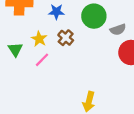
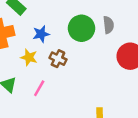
gray semicircle: (118, 30) -> (108, 25), moved, turned -63
yellow star: (39, 39) -> (29, 57), moved

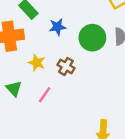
blue star: (41, 34) -> (57, 27), moved

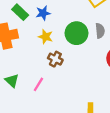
blue star: (57, 27) -> (43, 13), moved
yellow star: (37, 63) -> (46, 37), moved

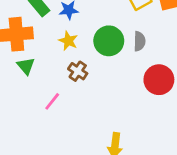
green triangle: (12, 81) -> (26, 66), moved

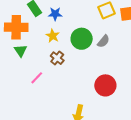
gray semicircle: (139, 41) -> (103, 41), turned 32
red circle: (159, 80) -> (105, 85), moved

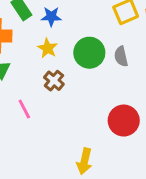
gray semicircle: (103, 41) -> (121, 56), turned 128
pink line: (37, 78) -> (24, 109), turned -72

